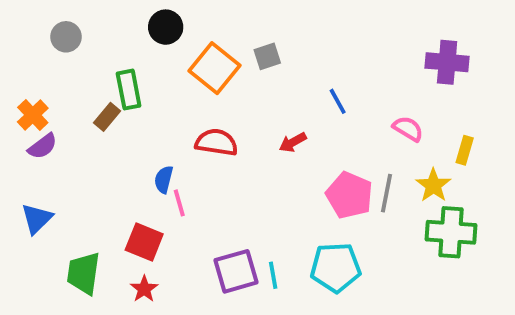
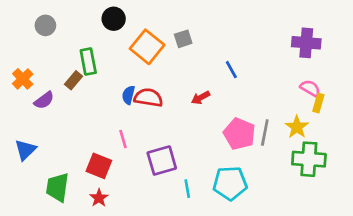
pink semicircle: (408, 129) -> (310, 88), moved
purple semicircle: (43, 146) -> (44, 100), moved
blue semicircle: (164, 179) -> (128, 95), moved
purple square: (236, 271) -> (162, 160), moved

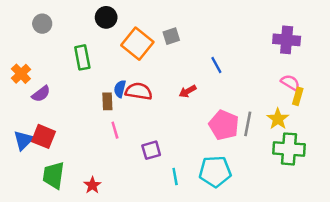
brown rectangle: (74, 80) -> (107, 101), moved, turned -42
purple square: (162, 160) -> (151, 150), size x0.7
red square: (99, 166) -> (43, 136), moved

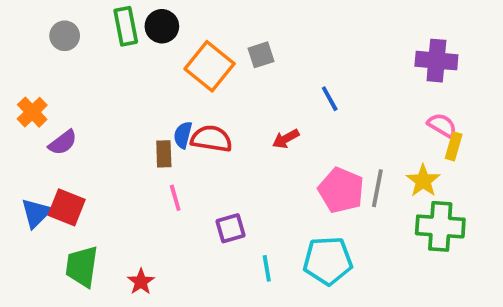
green rectangle: (82, 57) -> (126, 26), moved

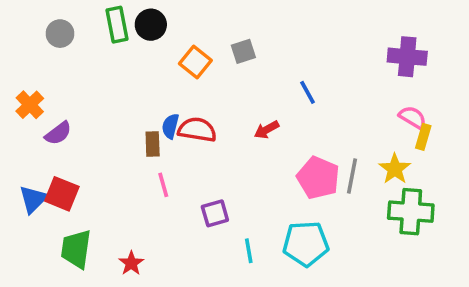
orange square: (210, 66) -> (195, 62), size x0.7

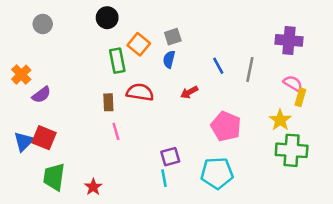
green rectangle: (117, 25) -> (117, 61), moved
blue semicircle: (170, 126) -> (169, 59), moved
gray line: (352, 176) -> (250, 69), moved
purple square: (215, 213) -> (170, 157), moved
cyan line: (249, 251) -> (164, 178), moved

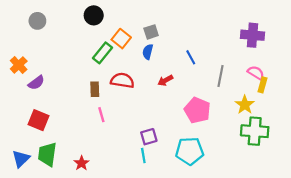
green rectangle: (117, 61) -> (102, 53), turned 50
gray line: (250, 69) -> (221, 76), moved
blue triangle: (24, 141) -> (21, 159), moved

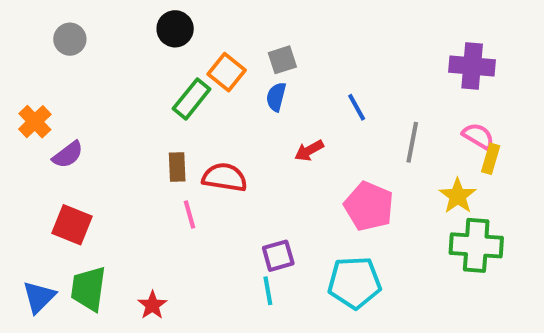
red semicircle: (122, 80) -> (225, 177), moved

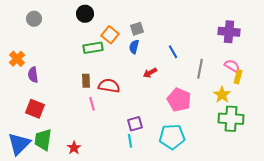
green rectangle: (192, 99) -> (93, 48), turned 42
purple semicircle: (68, 155) -> (33, 75), turned 119
blue triangle: (39, 297) -> (19, 144), size x1.4

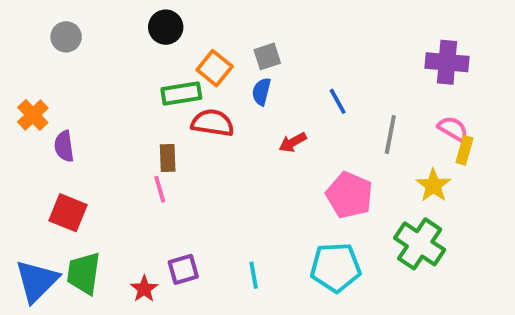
red semicircle: (109, 86) -> (213, 123), moved
pink line: (92, 104) -> (160, 189), moved
green cross: (231, 119) -> (420, 244), moved, turned 30
purple square: (135, 124) -> (183, 269), moved

